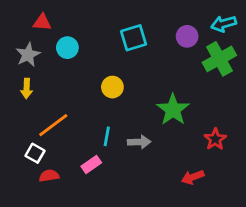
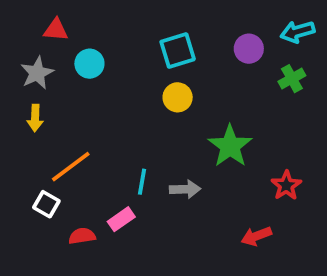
green cross: (219, 59) -> (292, 79), size x0.6
yellow circle: (112, 87) -> (178, 97), moved
red semicircle: (49, 176) -> (82, 236), moved

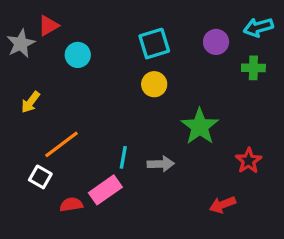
red triangle: (56, 30) -> (48, 26), turned -35
gray star: (37, 73) -> (21, 44), moved
green cross: (292, 79) -> (253, 68), turned 30
yellow arrow: (35, 118) -> (31, 102), turned 35
pink rectangle: (121, 219) -> (105, 190), size x1.4

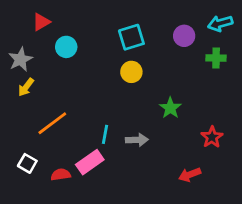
gray star: (21, 44) -> (20, 59), moved
green star: (200, 127) -> (170, 108), size x0.7
white square: (40, 177) -> (27, 163), moved

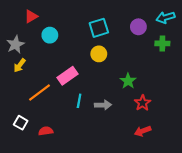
red star: (212, 137) -> (143, 103), moved
pink rectangle: (90, 162) -> (68, 76), moved

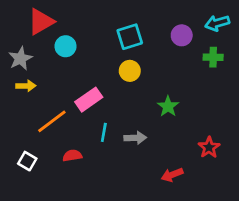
red triangle: (31, 16) -> (41, 22), size x1.5
yellow arrow: (20, 65) -> (26, 86), turned -128
red star: (143, 103) -> (209, 147), moved
red semicircle: (46, 131) -> (72, 156), moved
red arrow: (143, 131) -> (172, 175), moved

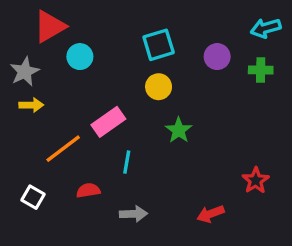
purple circle: (182, 35) -> (217, 57), moved
green star: (168, 106) -> (179, 130), moved
gray arrow: (135, 138) -> (133, 214), moved

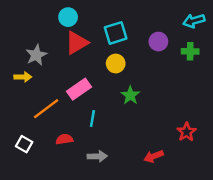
red triangle: (50, 26) -> (77, 43), moved
cyan circle: (80, 57) -> (68, 17), moved
gray star: (25, 72) -> (36, 55), moved

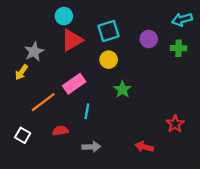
yellow arrow: (23, 77) -> (21, 72), turned 126
red arrow: (154, 156) -> (144, 147), turned 36

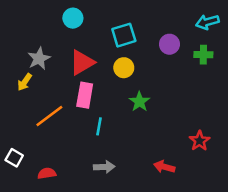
red triangle: (72, 40) -> (82, 62), moved
pink rectangle: (74, 84) -> (85, 95), turned -45
red semicircle: (60, 131) -> (47, 173), moved
white square: (23, 135) -> (14, 158), moved

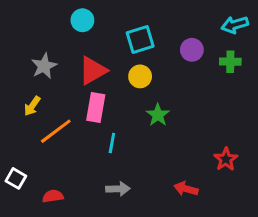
yellow arrow: (25, 82) -> (32, 106), moved

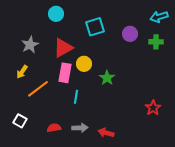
yellow circle: (140, 76) -> (84, 64), moved
white square: (16, 178) -> (20, 121), moved
red arrow: (186, 189) -> (106, 133), moved
red semicircle: (53, 196) -> (54, 128), moved

